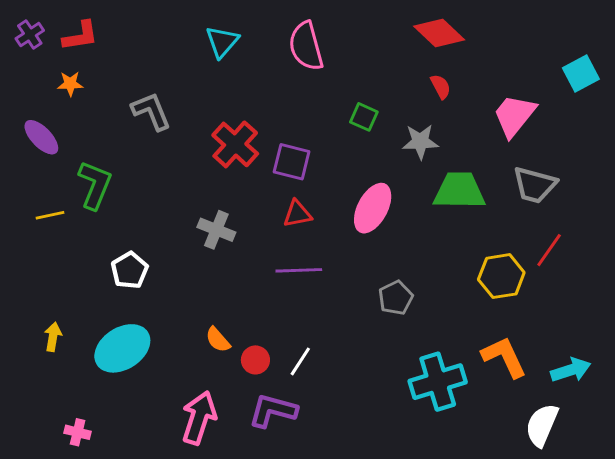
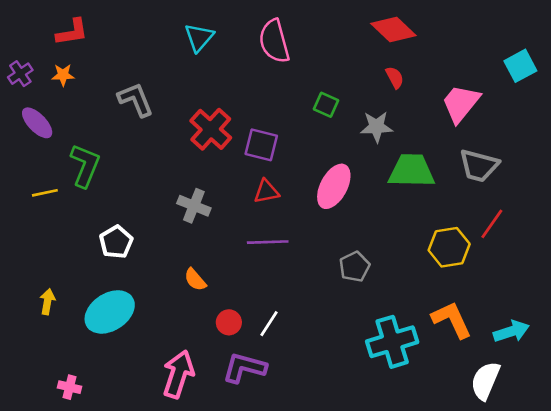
purple cross: (30, 35) -> (20, 74), moved
orange semicircle: (218, 340) -> (195, 280), moved

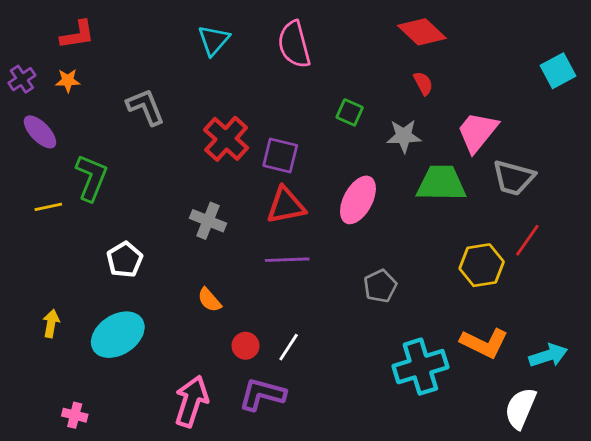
pink trapezoid: (461, 103) -> (477, 132), moved
red triangle: (266, 191) -> (286, 205), size x1.4
orange L-shape: (452, 320) -> (484, 343), turned 141

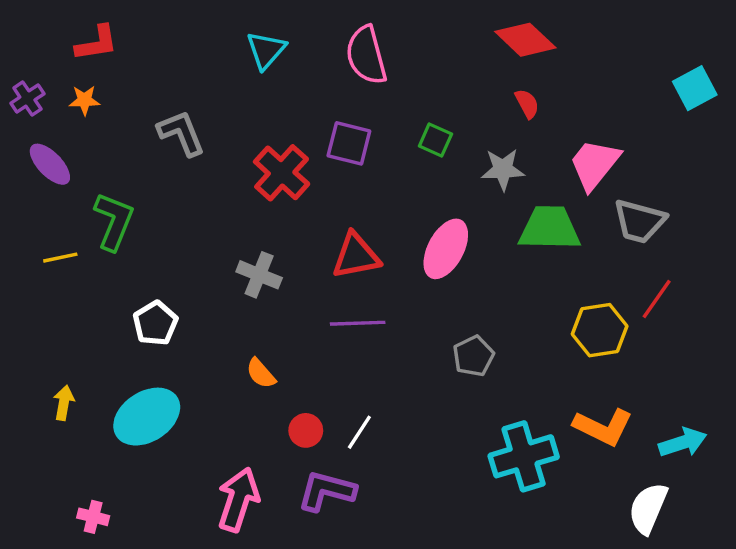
purple square: (280, 155) -> (349, 143), moved

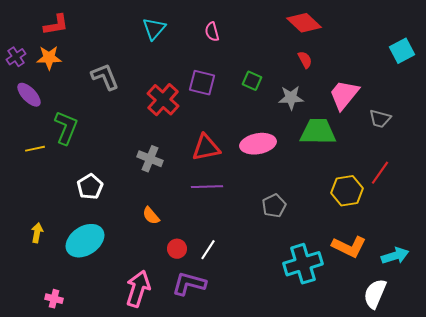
pink semicircle: (366, 55) -> (212, 32), size x0.6
orange star: (84, 100) -> (49, 58), size x1.4
gray trapezoid: (639, 221) -> (380, 119), moved, size x0.7
pink ellipse: (446, 249) -> (258, 144), turned 52

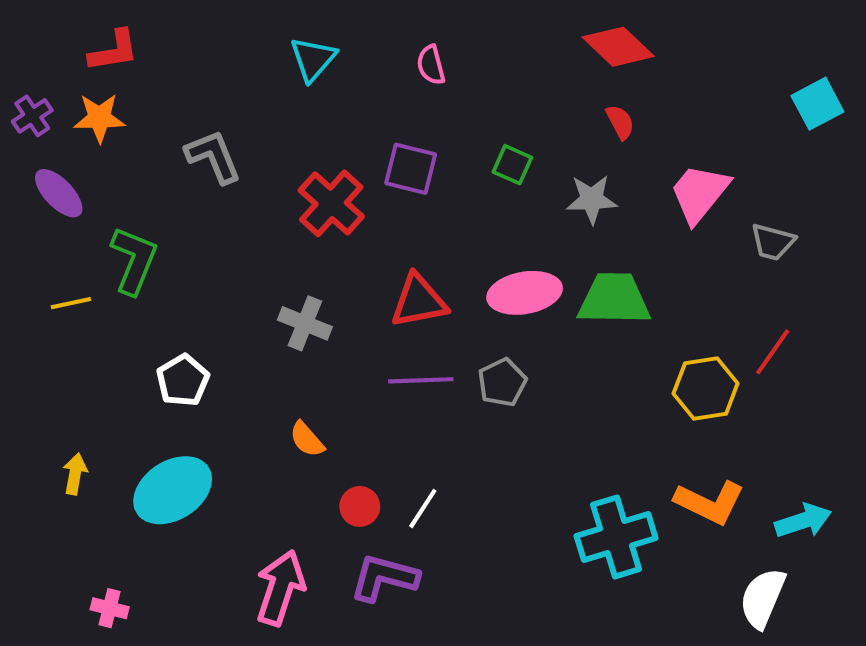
green trapezoid: (318, 132) -> (614, 299), moved
gray pentagon: (274, 206) -> (502, 382), moved

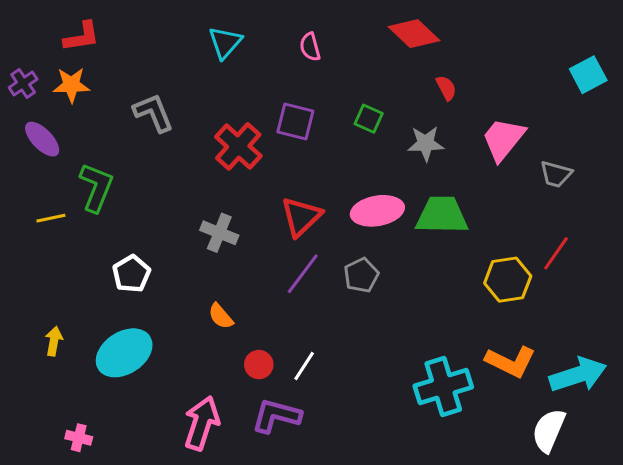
red diamond: (618, 47) -> (414, 34), moved
red triangle: (419, 301) -> (301, 217), turned -33
purple line: (421, 380) -> (303, 274), turned -51
cyan arrow: (803, 521) -> (578, 375), size x1.4

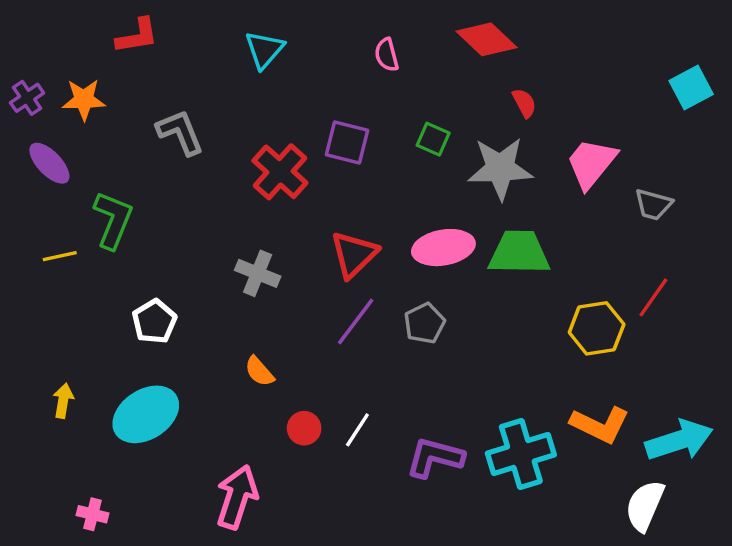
red L-shape: (82, 37) -> (137, 36), moved
pink semicircle: (310, 47) -> (387, 55), moved
gray star: (426, 143) -> (500, 168), size x1.5
purple L-shape: (276, 416) -> (435, 457), moved

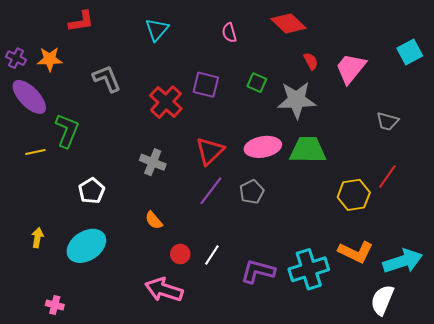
purple cross: (27, 98) -> (16, 58), turned -30
purple ellipse: (49, 163) -> (29, 97), size x1.4
pink trapezoid: (591, 163) -> (351, 68), moved
pink arrow: (237, 497) -> (164, 290), moved, turned -90

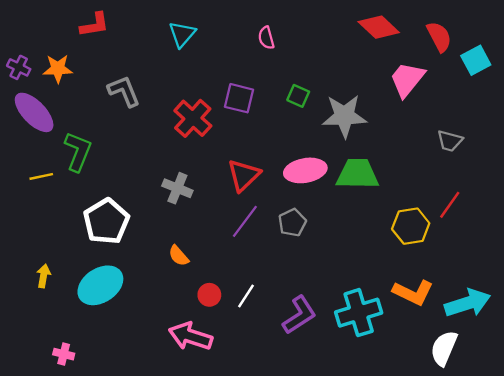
red diamond: (288, 23) -> (379, 27), moved
red semicircle: (311, 61) -> (439, 37), moved, size x1.5
white pentagon: (92, 191) -> (106, 221), size x1.5
purple L-shape: (258, 271) -> (299, 315), turned 132

